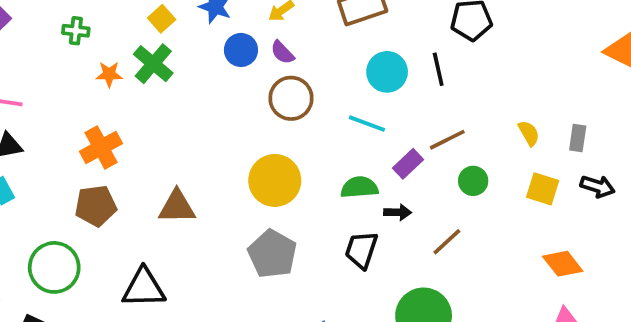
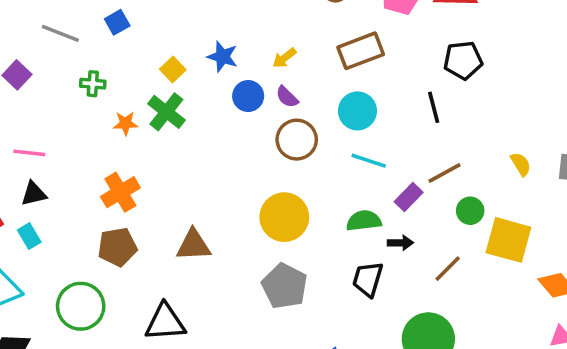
cyan circle: (387, 72) -> (357, 111), moved
yellow square: (543, 189) -> (508, 240), moved, size x1.5

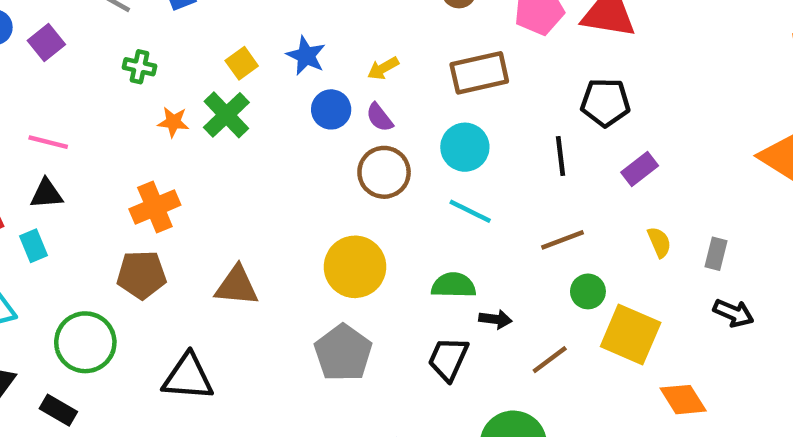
purple rectangle: (409, 197) -> (640, 169), moved

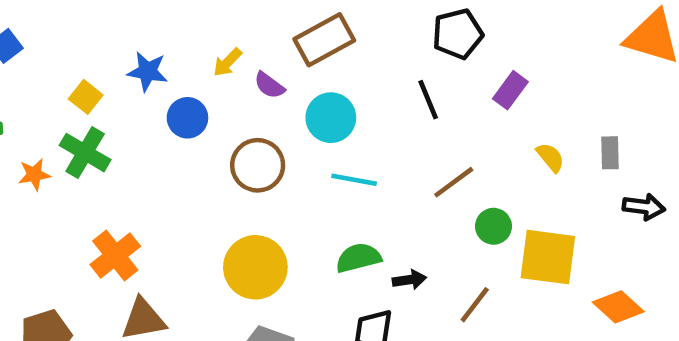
purple semicircle: (379, 117) -> (269, 85), moved
orange cross: (155, 207) -> (115, 255), moved

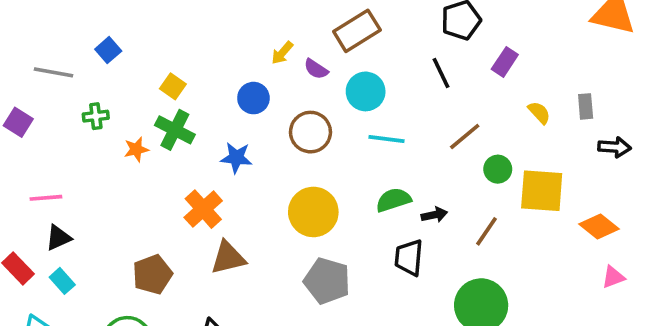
blue star: (148, 71) -> (236, 158), moved

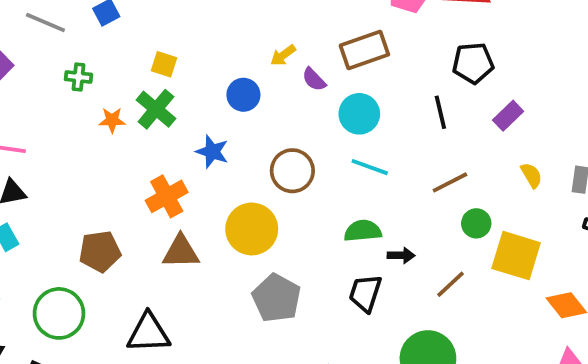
yellow square: (173, 86) -> (164, 64), turned -30
brown circle: (310, 132) -> (292, 171), moved
yellow circle: (313, 212) -> (252, 229), moved

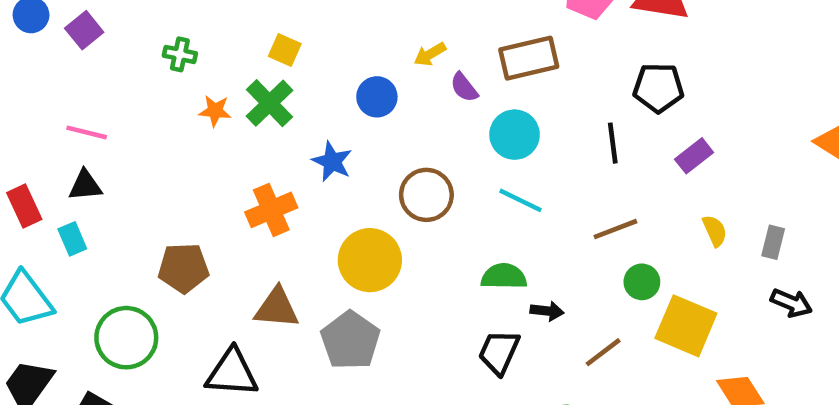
brown triangle: (181, 252) -> (277, 308), moved
gray pentagon: (276, 298) -> (350, 340), moved

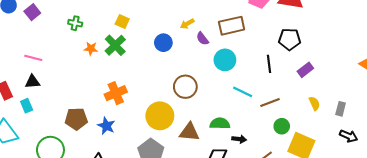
blue star: (332, 162) -> (106, 126), moved
cyan line: (520, 200) -> (243, 92), moved
brown triangle: (277, 308) -> (189, 132), moved

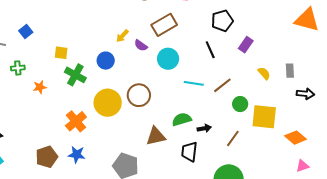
green cross: (115, 45) -> (75, 75), moved
yellow circle: (160, 116) -> (108, 103), moved

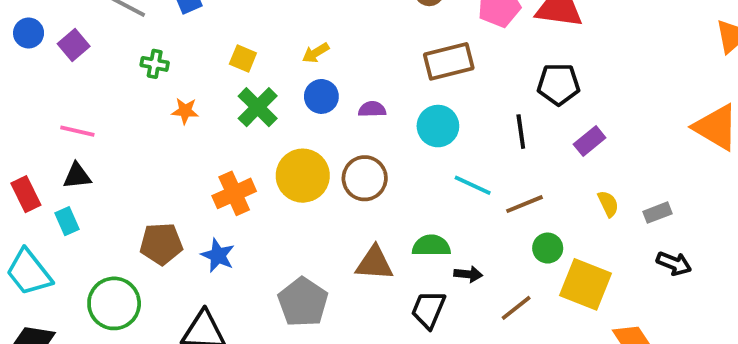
yellow arrow: (122, 36) -> (316, 53), moved
purple semicircle: (141, 45) -> (372, 109), moved, turned 128
gray rectangle: (290, 71) -> (658, 213), turned 56

